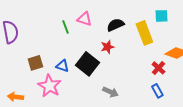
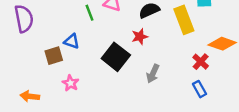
blue triangle: (62, 66) -> (72, 41), moved
pink star: (49, 86) -> (70, 83), size x0.6
gray arrow: (110, 92) -> (153, 74), moved, turned 91

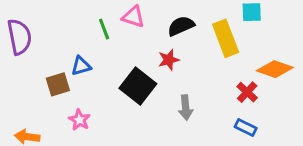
blue triangle: (72, 41) -> (81, 66), turned -35
gray arrow: (153, 74) -> (186, 108), turned -30
blue rectangle: (199, 89) -> (246, 127), turned -35

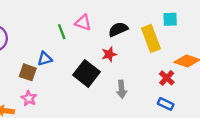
brown square: (58, 84) -> (28, 72), turned 36
pink star: (79, 120) -> (29, 98), moved

